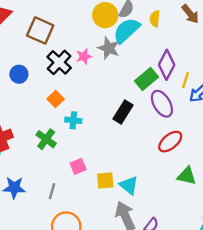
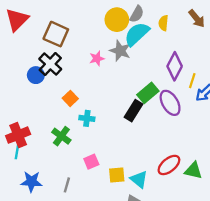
black cross: (59, 62) -> (50, 64), moved
green rectangle: (147, 79) -> (148, 93), moved
red ellipse: (170, 142) -> (169, 165), moved

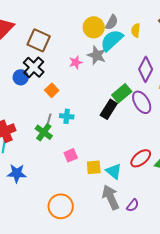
orange square: (70, 98) -> (52, 90), moved
gray line: (67, 185) -> (49, 120), moved

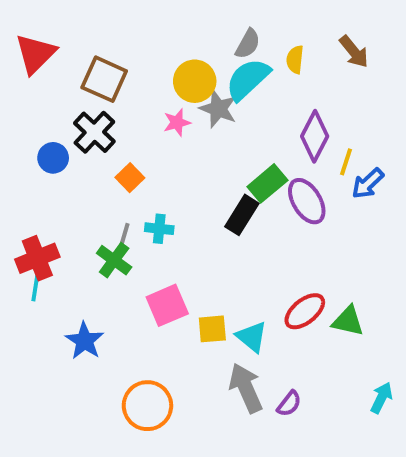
yellow circle: (94, 27) -> (195, 81), moved
blue circle: (21, 77) -> (53, 158), moved
pink square: (71, 155) -> (167, 305), size x1.5
blue star: (17, 173) -> (85, 341), moved, turned 30

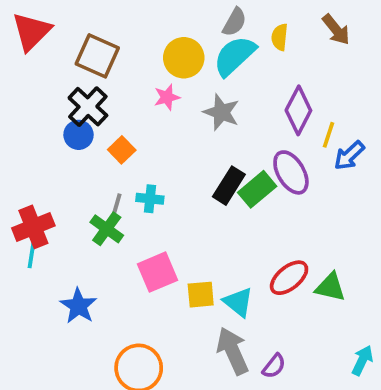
gray star: (218, 109) -> (221, 112), moved
blue circle: (53, 158) -> (79, 135), moved
green rectangle: (267, 183) -> (257, 189), moved

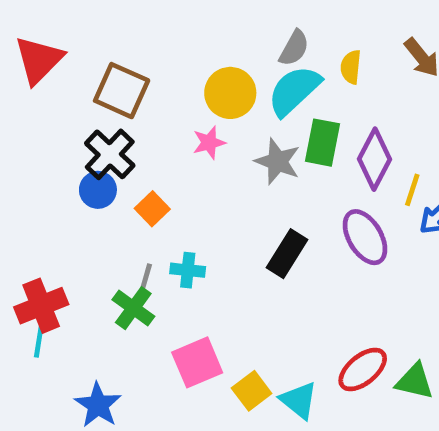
green rectangle: (257, 189) -> (322, 143), moved, turned -39
yellow square: (201, 295) -> (252, 391), turned -32

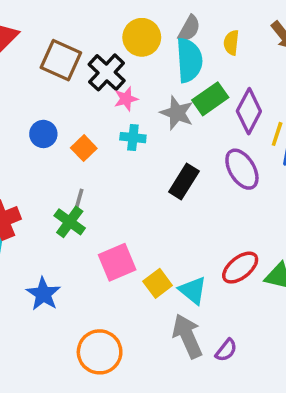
cyan semicircle: (294, 91) -> (189, 60), turned 129
yellow circle: (230, 93) -> (142, 37), moved
green rectangle: (322, 143) -> (210, 99), turned 44
black cross: (110, 154) -> (107, 72), moved
cyan cross: (188, 270) -> (133, 138), moved

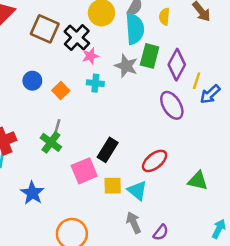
green rectangle: (210, 99) -> (150, 56), turned -40
black rectangle: (184, 181) -> (108, 150), moved
red ellipse: (240, 268) -> (155, 161), moved
yellow square: (158, 283) -> (113, 186), turned 36
gray arrow: (187, 336) -> (134, 223), size x0.7

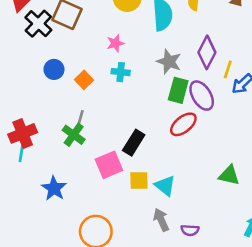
black cross: (77, 37) -> (38, 24), moved
green rectangle: (150, 56) -> (178, 90), moved
gray star: (126, 66) -> (169, 62), moved
red ellipse: (155, 161) -> (183, 124), moved
purple semicircle: (161, 232) -> (190, 230), turned 56

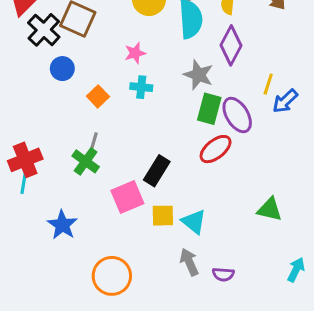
purple diamond: (207, 52) -> (231, 45), moved
blue circle: (54, 69) -> (62, 69), moved

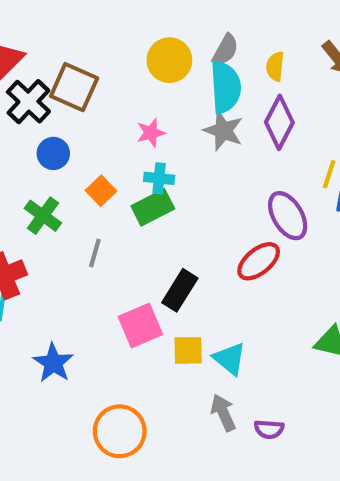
gray star: (198, 75) -> (223, 131), moved
green rectangle: (209, 109) -> (153, 207), moved, turned 48
green cross: (86, 161) -> (43, 216), moved

